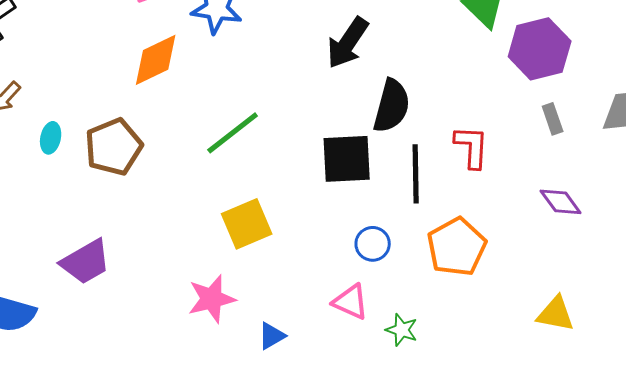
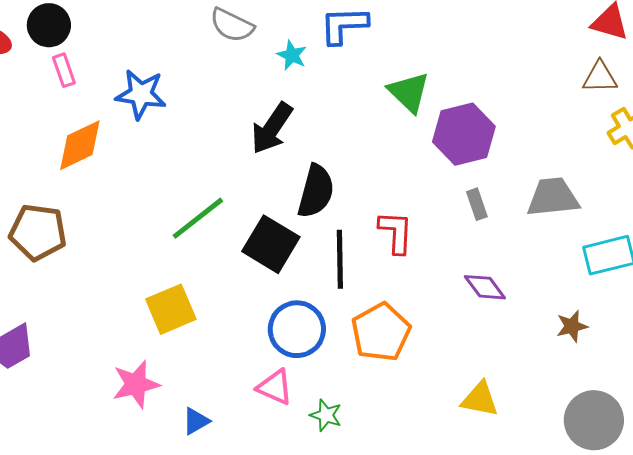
green line: (233, 133) -> (198, 218), moved
brown pentagon: (114, 147) -> (38, 232), turned 30
black square: (347, 159) -> (271, 244), turned 34
blue circle: (373, 244) -> (297, 329), size x1.6

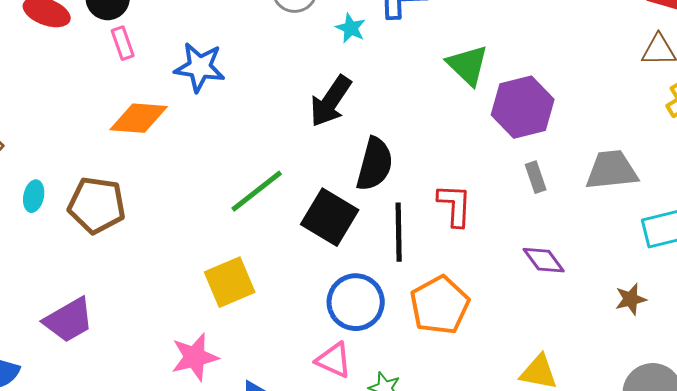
orange diamond: (80, 145) -> (139, 118), turned 30

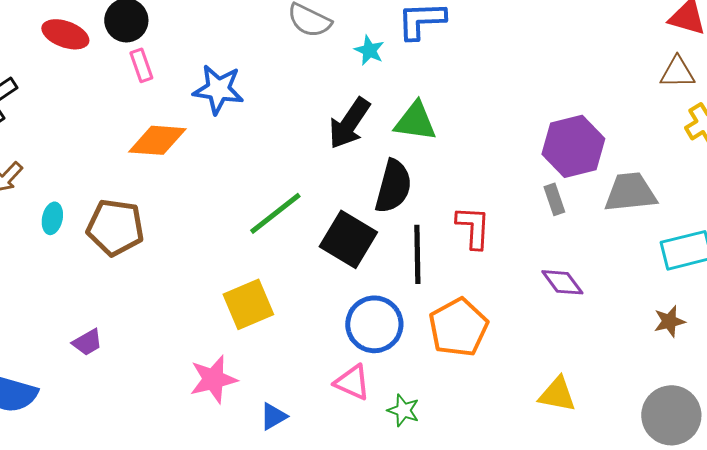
green triangle: (468, 65) -> (415, 121), moved, turned -36
purple hexagon: (523, 107) -> (573, 146), moved
brown star: (631, 299) -> (669, 321), moved
purple trapezoid: (69, 320) -> (87, 342), size x0.6

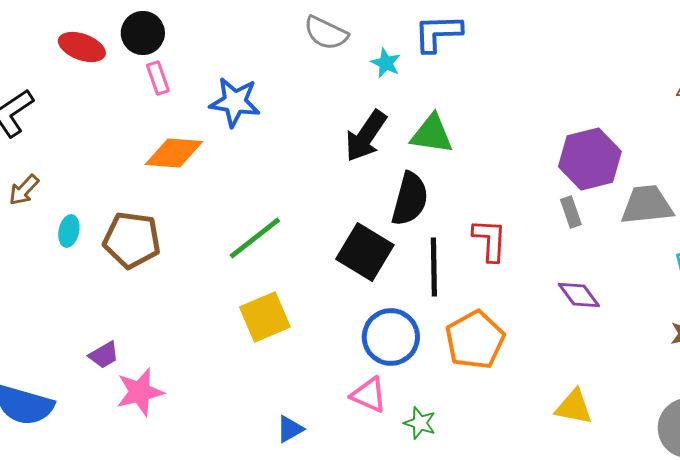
green line: (275, 213) -> (255, 238), moved
pink star: (213, 379) -> (140, 392), moved

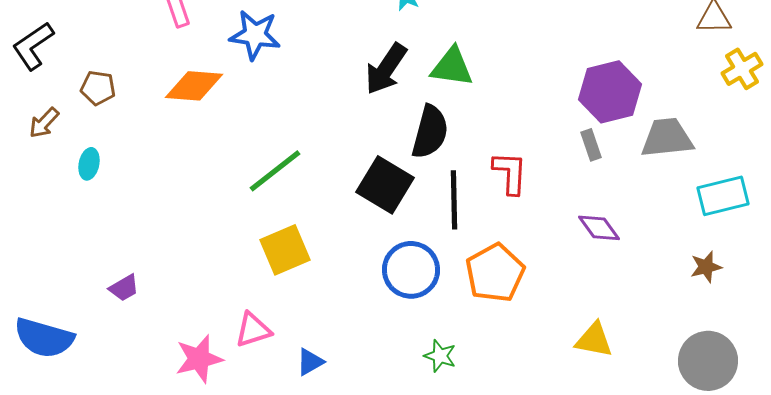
brown pentagon: (132, 240) -> (98, 88), moved, size x0.6
pink star: (140, 392) -> (199, 359), moved
pink triangle: (369, 395) -> (253, 330), moved, turned -42

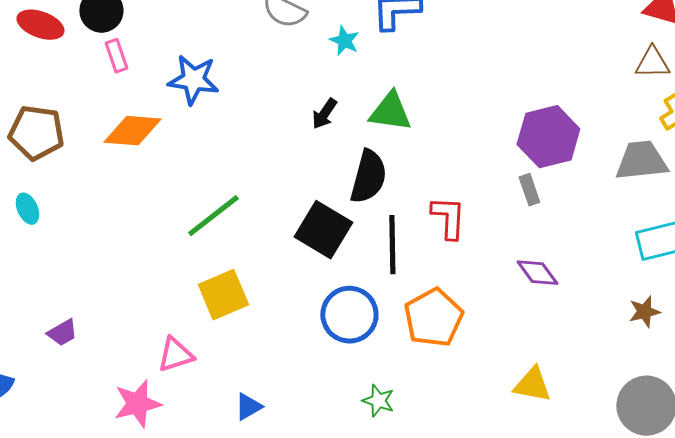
black arrow: (386, 69) -> (324, 114), size x0.6
brown pentagon: (98, 88) -> (36, 133), size x1.6
gray trapezoid: (667, 138) -> (641, 161), moved
cyan ellipse: (89, 164) -> (27, 209), turned -36
pink triangle: (253, 330) -> (175, 355), moved

